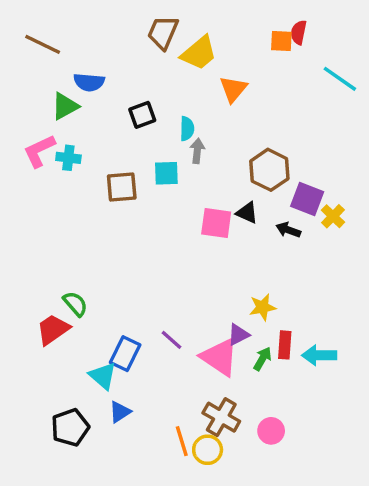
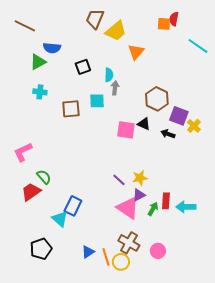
pink L-shape: (39, 151) -> (23, 152), moved
yellow star: (263, 307) -> (140, 178), moved
purple line: (171, 340) -> (119, 180), moved
blue triangle: (120, 412) -> (88, 252), moved

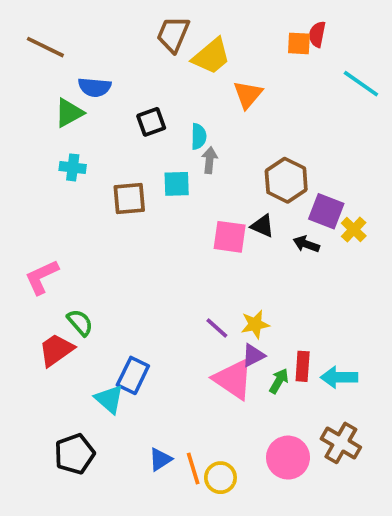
brown cross: (129, 243) -> (341, 443), moved
pink circle: (158, 251) -> (288, 458), size x1.5

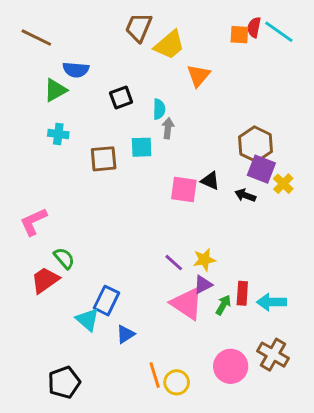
cyan line: (361, 84) -> (279, 32), moved
brown hexagon: (286, 180) -> (255, 144), moved
black pentagon: (75, 454) -> (64, 382), moved
blue triangle: (160, 459) -> (125, 334), moved

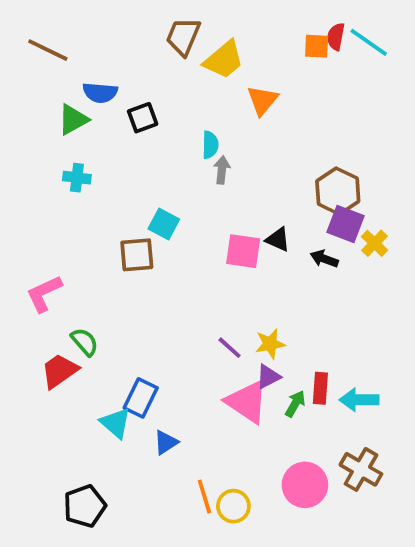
black square: (121, 97) -> (143, 118), moved
cyan square: (142, 147) -> (164, 224), moved, turned 30
brown square: (104, 159) -> (137, 255), moved

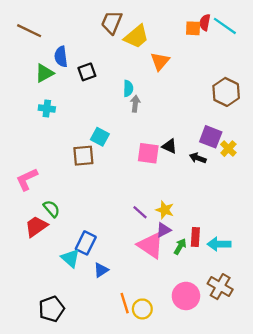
blue semicircle: (100, 93) -> (61, 57), turned 78
brown hexagon: (338, 191) -> (226, 92), moved
yellow star: (270, 344) -> (165, 210), turned 30

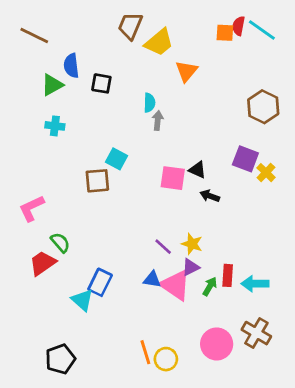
black square: (87, 72) -> (101, 83), turned 30
black arrow: (198, 158) -> (210, 196), moved
blue triangle: (101, 270) -> (152, 280), moved, turned 42

